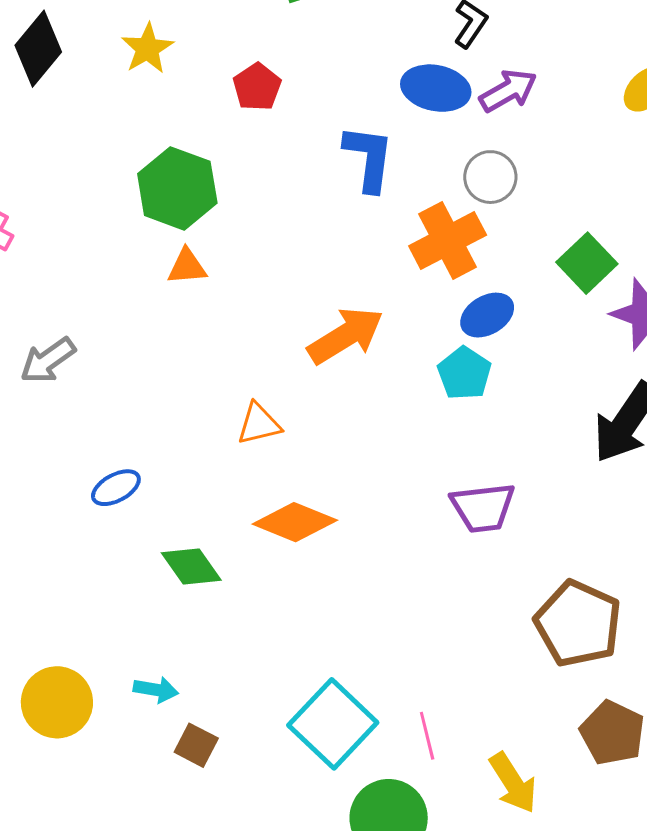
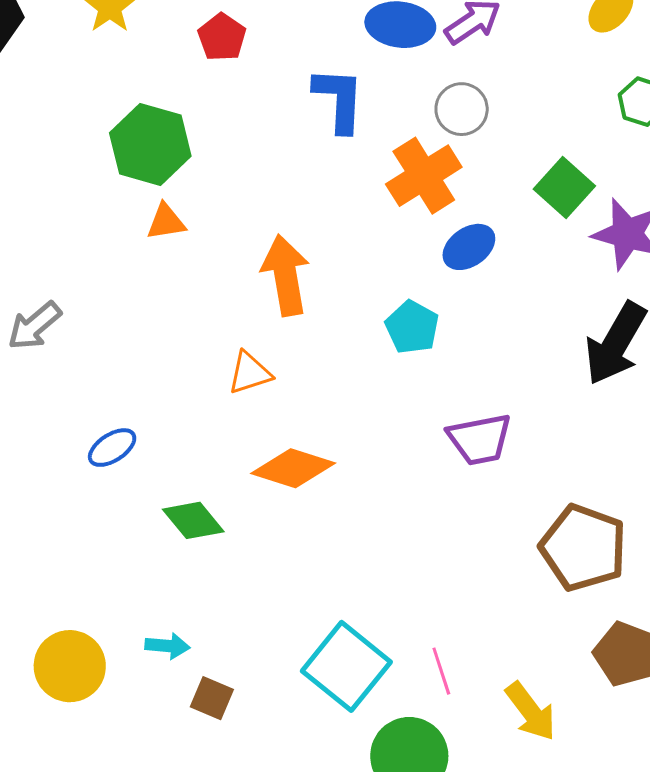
orange arrow: (346, 336) -> (286, 275), moved, turned -64
cyan pentagon: (464, 373) -> (412, 327), moved

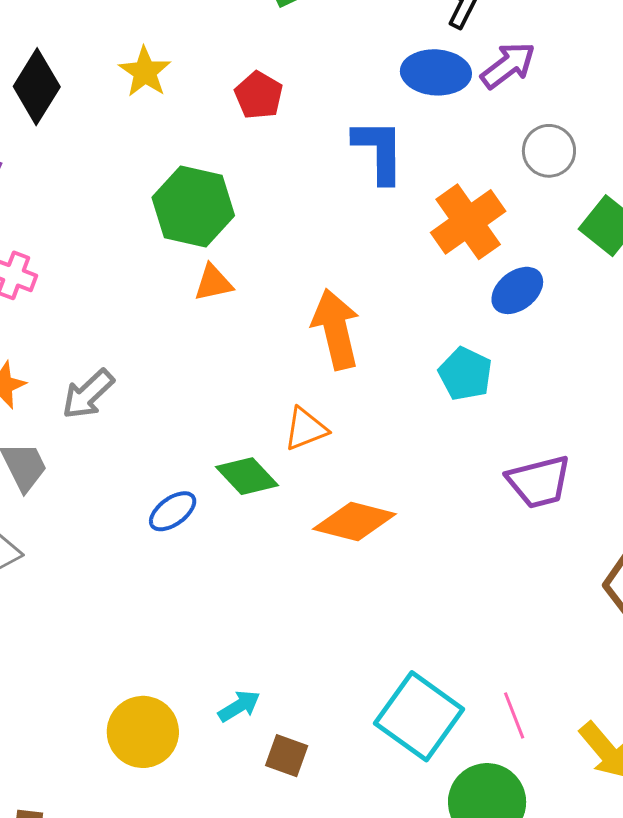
gray circle: (462, 109) -> (549, 151), moved
green diamond: (193, 520) -> (247, 476), moved
cyan arrow: (167, 646) -> (239, 706), turned -33

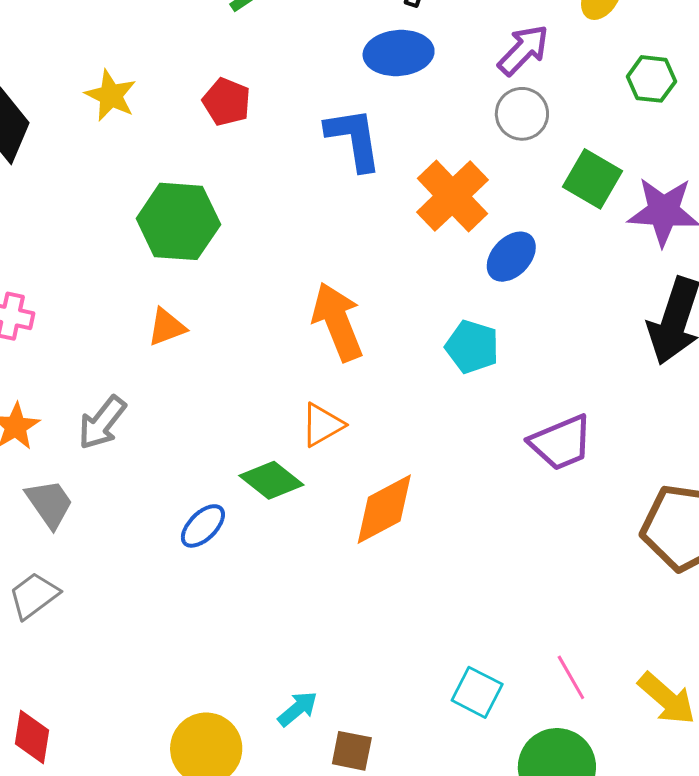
purple arrow: (508, 65) -> (523, 50), moved
orange triangle: (213, 283) -> (167, 327), moved
orange diamond: (354, 521) -> (384, 509), turned -34
cyan square: (419, 716) -> (477, 692), size x0.6

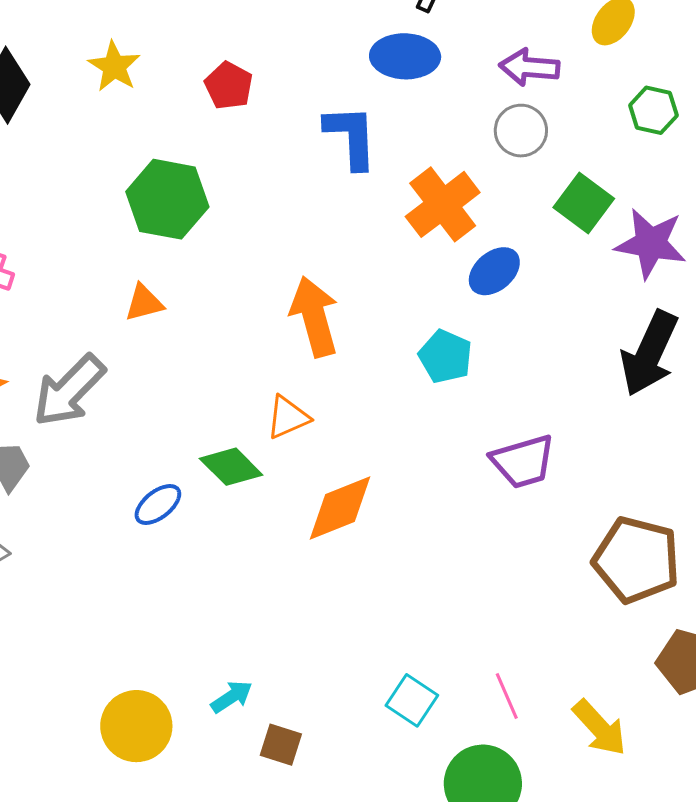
purple arrow: (523, 50) -> (529, 67), turned -136
gray arrow: (102, 423) -> (69, 391), size x1.4

